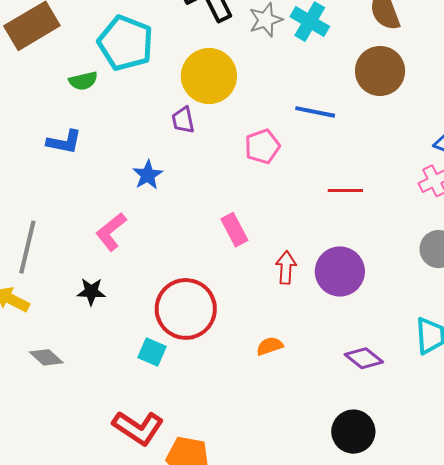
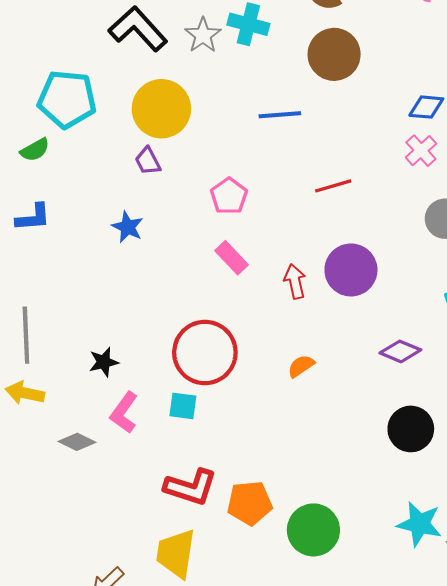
pink pentagon: (262, 146) -> (229, 196), moved
pink L-shape: (111, 232) -> (124, 413), moved

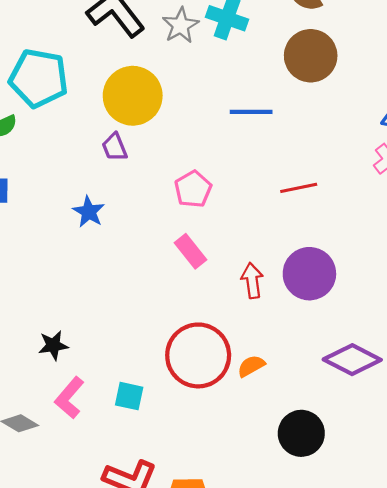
purple diamond: (400, 351) -> (352, 360), size x1.4
red circle: (205, 352) -> (198, 355), moved
black circle: (411, 429) -> (301, 433), moved

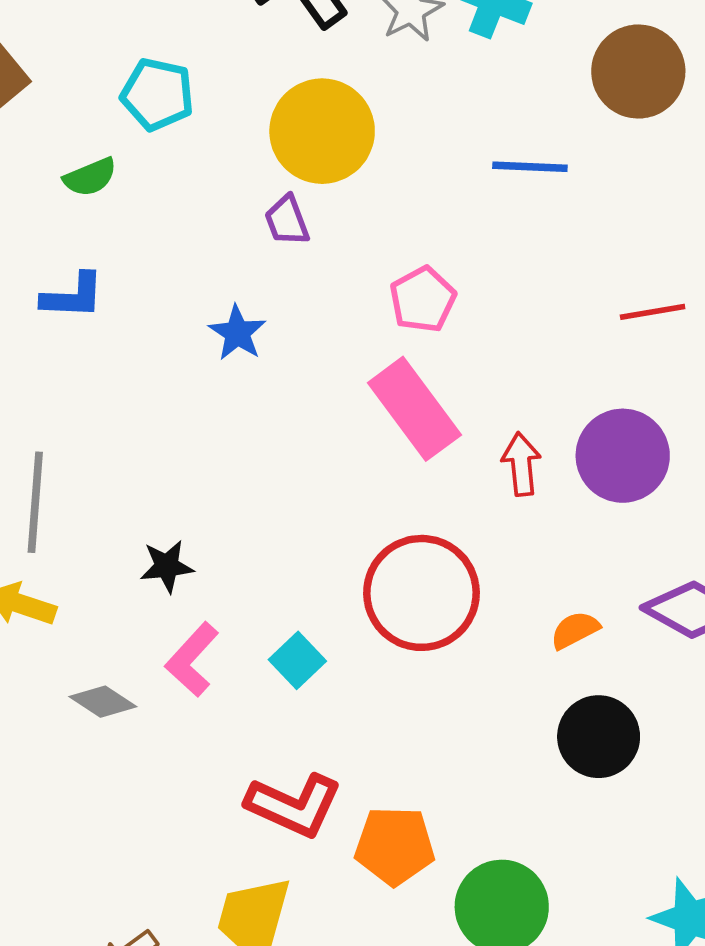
cyan pentagon: (39, 78) -> (157, 94), size x0.7
red line: (299, 188) -> (653, 312), moved
pink rectangle: (191, 251) -> (414, 409), size x1.6
orange semicircle: (251, 366) -> (575, 630), moved
cyan square: (129, 396) -> (297, 660), turned 32

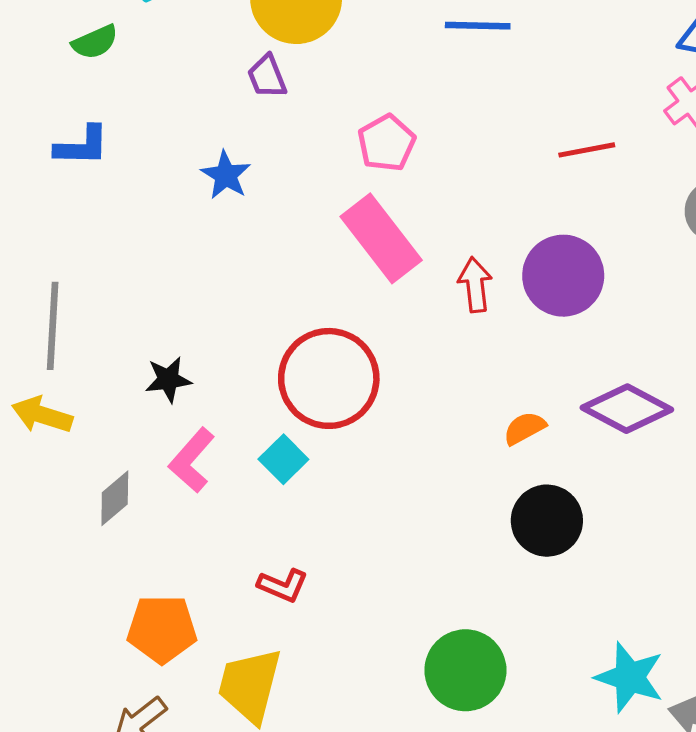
red circle: (421, 593) -> (329, 378), moved
gray diamond: (103, 702) -> (115, 498), turned -72
red L-shape: (294, 805) -> (283, 585), size x0.6
orange pentagon: (395, 846) -> (162, 629), moved

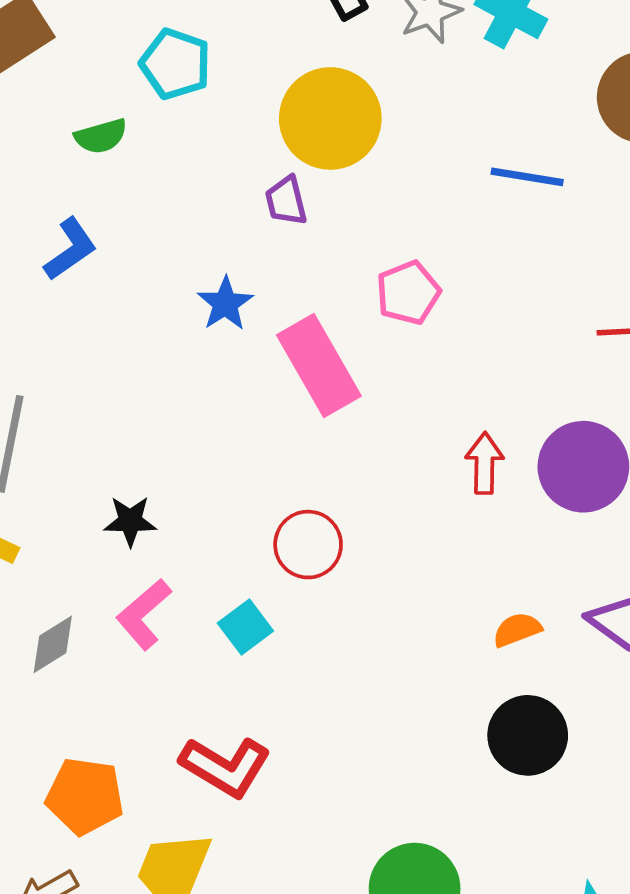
blue L-shape: (82, 146) -> (70, 249), turned -44
pink rectangle: (381, 238) -> (319, 365), moved
red circle: (329, 378) -> (308, 545), size x0.6
red L-shape: (283, 585) -> (225, 767), size x1.6

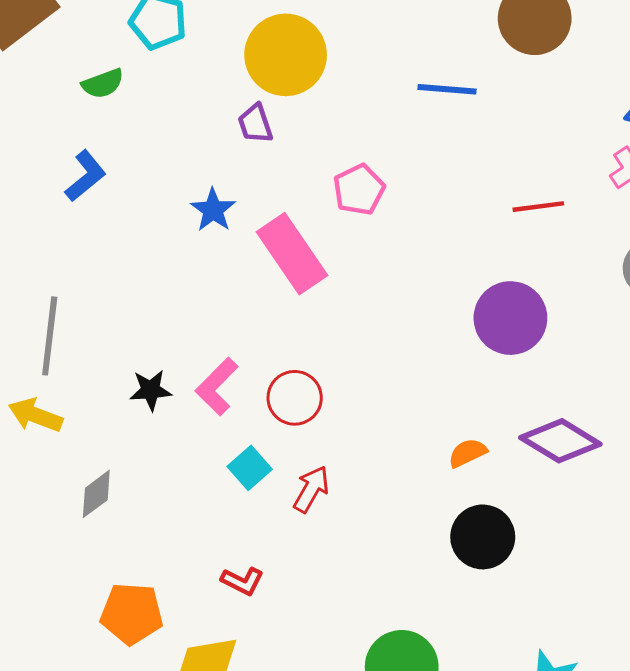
red arrow: (484, 463) -> (311, 489), moved, turned 33
pink L-shape: (144, 614) -> (217, 387), moved
red L-shape: (225, 767) -> (242, 581), size x0.6

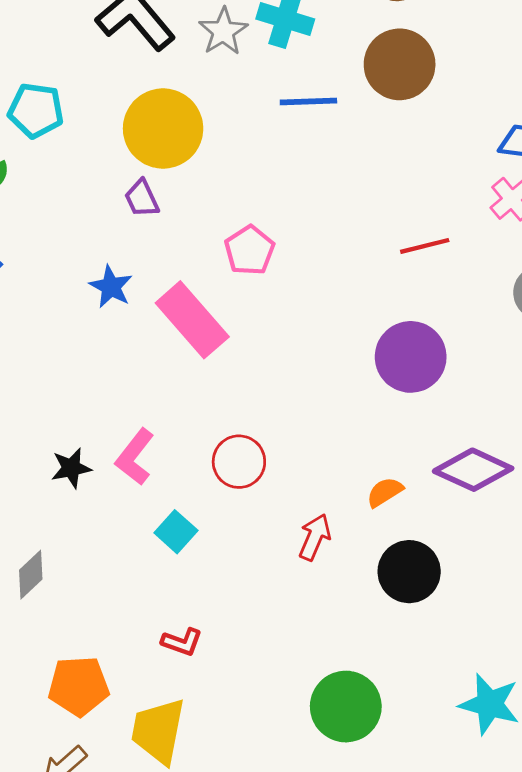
blue line: (447, 89) -> (308, 101), moved
red circle: (295, 398) -> (239, 462), moved
red arrow: (311, 489) -> (315, 537), moved

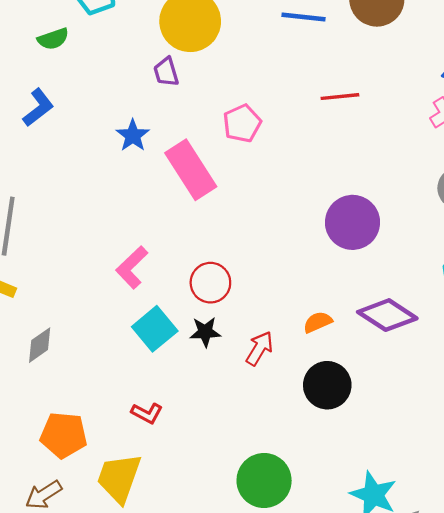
red line: (425, 246) -> (340, 97), moved
black star: (71, 468) -> (205, 332), moved
cyan square: (176, 532) -> (155, 329), size x1.4

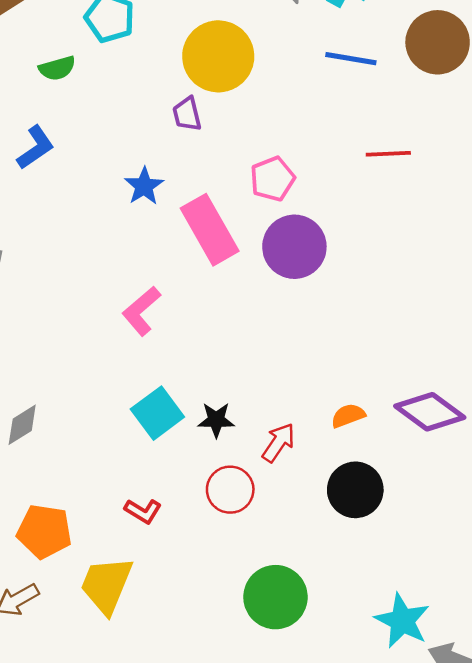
purple circle: (352, 222) -> (294, 247), moved
pink L-shape: (132, 267) -> (141, 311), moved
red circle: (210, 283) -> (230, 490), moved

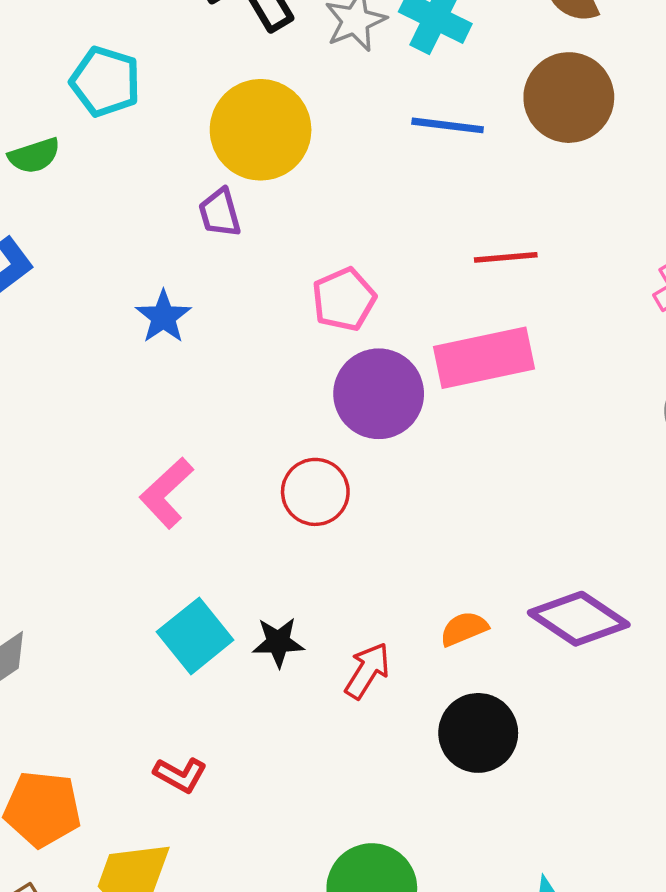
pink rectangle: (210, 230) -> (484, 358), moved, turned -70
red circle: (230, 490) -> (315, 492), moved

